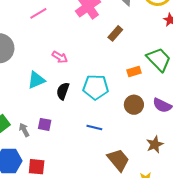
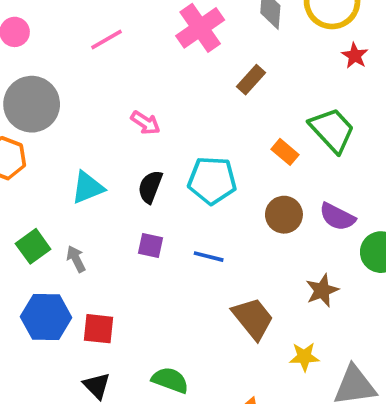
orange rectangle: (134, 71) -> (285, 152), turned 56
cyan triangle: (36, 80) -> (88, 188), moved
purple square: (45, 124) -> (151, 246), moved

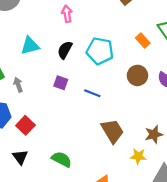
pink arrow: (145, 123) -> (67, 14), turned -140
brown star: (322, 290) -> (154, 134), moved
red square: (98, 329) -> (25, 125), turned 30

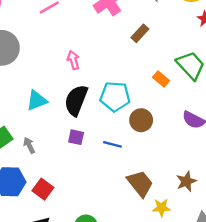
black semicircle: (65, 50) -> (76, 100), size x1.5
brown circle: (137, 75) -> (141, 120), moved
yellow star: (138, 156) -> (161, 208), moved

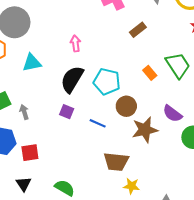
cyan triangle: (37, 100) -> (32, 63), moved
brown star: (186, 181) -> (145, 130), moved, size x1.4
brown trapezoid: (140, 183) -> (116, 162), turned 125
red square: (43, 189) -> (30, 153), turned 36

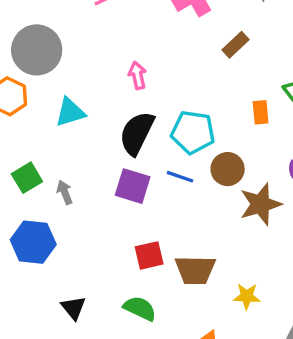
orange rectangle: (150, 73) -> (261, 112), turned 40
purple square: (67, 112) -> (133, 186), size x1.5
blue line: (98, 123) -> (180, 177), moved
red square: (30, 153) -> (149, 255), moved
brown trapezoid: (116, 162) -> (195, 270), moved

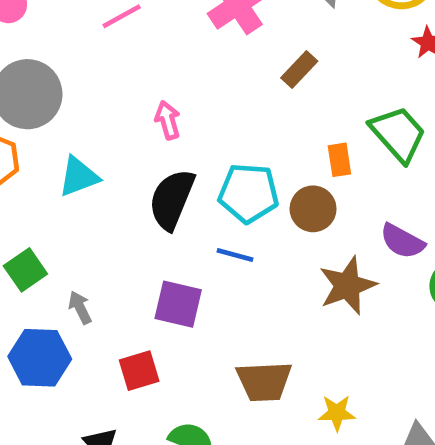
brown circle: (228, 169) -> (313, 209), moved
purple square: (133, 186) -> (178, 304), moved
gray arrow: (65, 192) -> (80, 308), moved
red square: (149, 255) -> (139, 371), moved

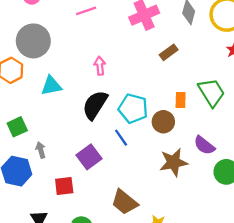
blue line: (235, 255) -> (121, 138), turned 30
purple square: (178, 304) -> (89, 157), turned 30
brown trapezoid: (264, 381) -> (124, 202), turned 32

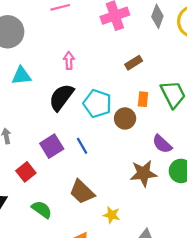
brown rectangle: (169, 52) -> (134, 63), moved
blue line: (121, 138) -> (82, 146), moved
brown star: (174, 162) -> (144, 173), moved
red square: (64, 186) -> (26, 172), turned -36

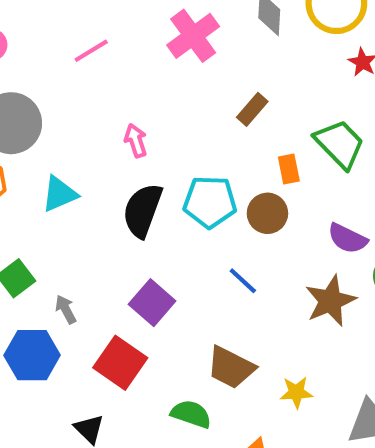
blue line: (82, 146) -> (243, 281), moved
red square: (26, 172) -> (120, 363), size x1.4
green semicircle: (42, 209) -> (191, 414), moved

